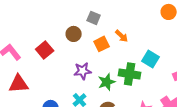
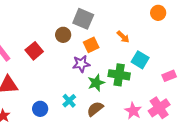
gray square: (94, 18) -> (83, 19), size x1.5
orange arrow: (122, 36) -> (123, 37), moved
purple star: (83, 71) -> (81, 64), moved

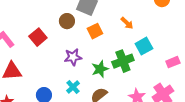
cyan square: (140, 60) -> (144, 46), turned 30
purple star: (81, 64) -> (73, 57), moved
green cross: (119, 75) -> (123, 61), turned -30

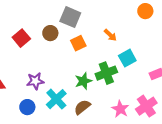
red square: (38, 37) -> (21, 38), moved
purple star: (73, 57) -> (35, 81), moved
cyan cross: (73, 87) -> (56, 99), size x1.5

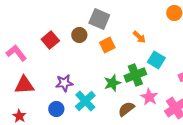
cyan square: (127, 58) -> (156, 60), turned -30
brown semicircle: (82, 107) -> (126, 109), moved
pink star: (120, 109) -> (149, 97), moved

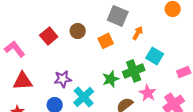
gray square: (99, 19) -> (118, 16), moved
orange arrow: (139, 37) -> (138, 33), turned -104

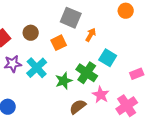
green cross: (134, 71) -> (87, 73), turned -35
purple star: (63, 79) -> (13, 64), moved
cyan cross: (84, 97) -> (37, 68), moved

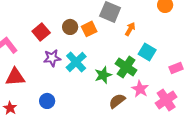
orange square: (59, 43) -> (89, 29), moved

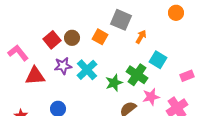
brown circle: (70, 27) -> (72, 38), moved
orange square: (89, 29) -> (100, 37), turned -35
red triangle: (15, 77) -> (35, 76), moved
pink star: (140, 89) -> (151, 97), turned 30

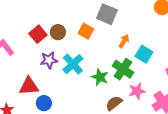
orange arrow: (141, 37) -> (124, 41), moved
red triangle: (35, 76) -> (29, 86), moved
green star: (114, 83) -> (100, 77), turned -30

